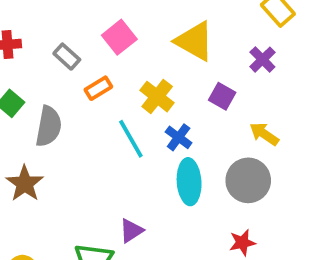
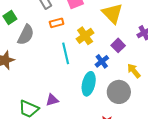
blue cross: (179, 137) -> (102, 61), moved

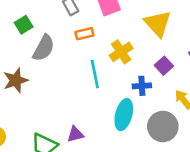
blue cross: (102, 61) -> (142, 86), turned 32

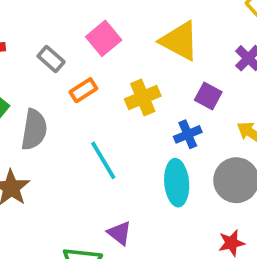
yellow cross: (121, 52) -> (143, 97), turned 30
cyan line: (95, 74) -> (103, 160), moved
purple triangle: (75, 134) -> (119, 233), turned -48

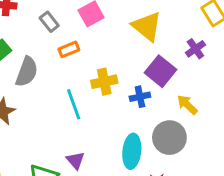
purple square: (208, 96) -> (161, 71), size x1.5
yellow cross: (143, 97) -> (104, 82), moved
cyan ellipse: (177, 183) -> (132, 151), moved

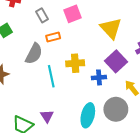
gray semicircle: (27, 72) -> (34, 54), moved

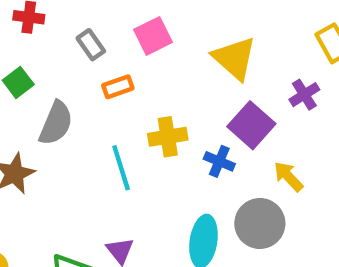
gray semicircle: (34, 54) -> (56, 123), moved
blue cross: (99, 77) -> (219, 161), turned 32

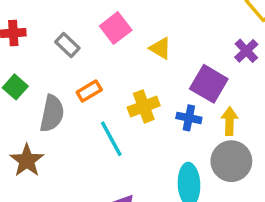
yellow triangle: (234, 58) -> (160, 48), moved, size x0.6
orange rectangle: (118, 87) -> (89, 91), moved
yellow arrow: (288, 176) -> (230, 121), moved, turned 56

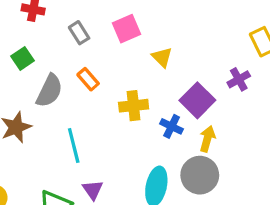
orange rectangle: (89, 91) -> (88, 79), turned 65
cyan line: (111, 139) -> (74, 146), moved

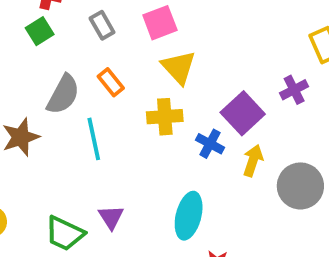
yellow triangle: (162, 57) -> (179, 67), moved, size x1.4
green square: (23, 58) -> (40, 31), moved
cyan line: (74, 146) -> (94, 139), moved
gray circle: (200, 175) -> (300, 186), moved

